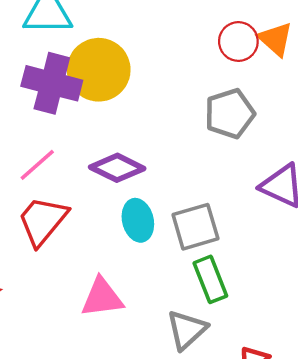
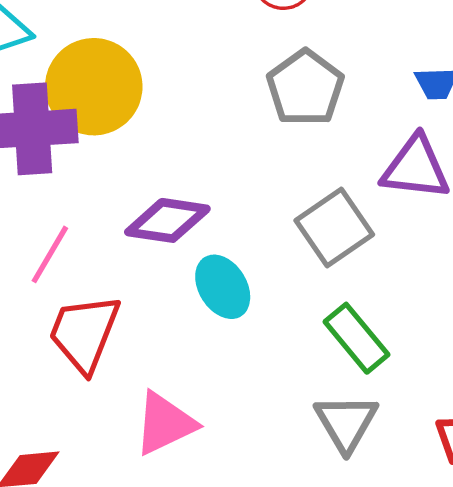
gray square: (195, 227) -> (334, 227), moved
pink triangle: (102, 298) -> (165, 423), moved

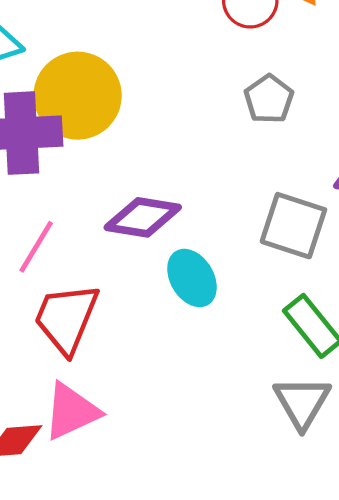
gray pentagon: (305, 88) -> (269, 99), size x0.7
gray square: (334, 227) -> (293, 226), turned -38
pink triangle: (165, 423) -> (71, 411), moved

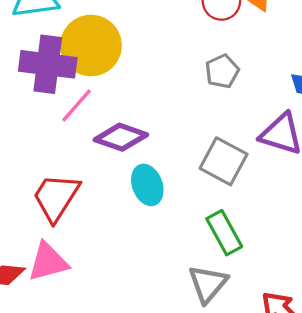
pink line: (36, 247) -> (77, 106), moved

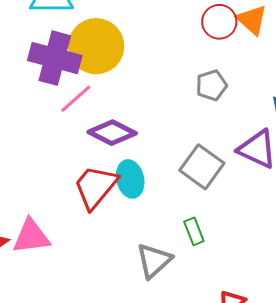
red trapezoid: (56, 197) -> (96, 187), moved
green rectangle: (224, 233) -> (194, 231), size x0.7
gray triangle: (208, 284) -> (154, 261), moved

